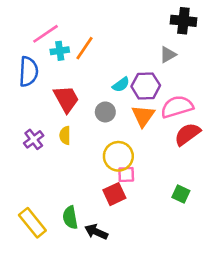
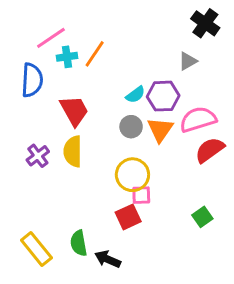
black cross: (183, 21) -> (205, 23), turned 30
gray circle: (105, 112) -> (131, 127), moved
yellow semicircle: (65, 135) -> (73, 151), size x1.5
green square: (181, 194) -> (202, 217), turned 30

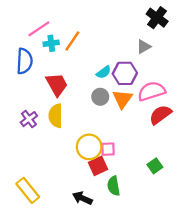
yellow circle: (132, 175) -> (89, 147), moved
green semicircle: (79, 243) -> (114, 186), moved

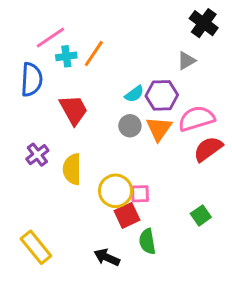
yellow semicircle: (56, 116) -> (72, 169), moved

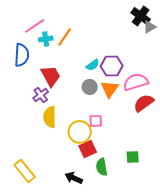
gray triangle: (186, 61) -> (150, 27), moved
purple cross: (37, 155) -> (41, 95), moved
pink square: (140, 194) -> (96, 121), moved
green square: (201, 215) -> (133, 157), moved, turned 32

